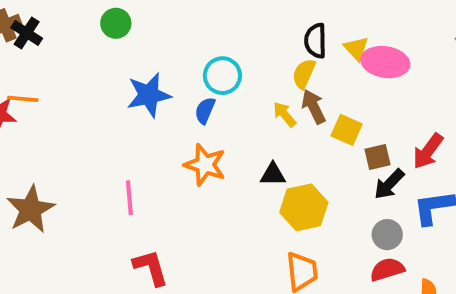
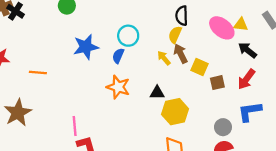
yellow triangle: (356, 48) -> (241, 25), moved, turned -40
pink ellipse: (385, 62) -> (222, 28), turned 30
orange line: (23, 99) -> (38, 73), moved
black arrow: (389, 184) -> (248, 50), moved, turned 84
pink line: (129, 198) -> (75, 126), moved

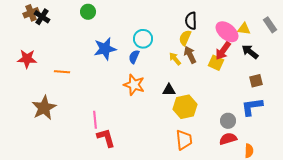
yellow square: (200, 67) -> (216, 63), moved
red arrow: (246, 79) -> (223, 51), moved
brown square: (217, 83) -> (256, 81), moved

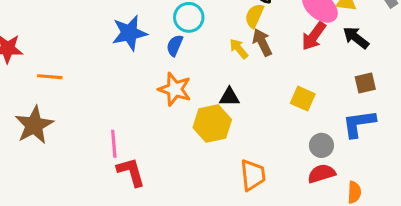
yellow square: (216, 63) -> (303, 99), moved
orange line: (62, 72) -> (50, 77), moved
yellow hexagon: (185, 107) -> (212, 124), moved

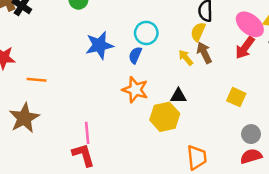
red L-shape: (131, 172) -> (83, 155), moved

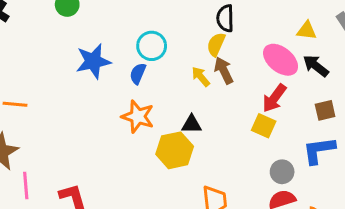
pink ellipse: (250, 24) -> (281, 60), moved
red arrow: (245, 48) -> (274, 98), moved
pink line: (87, 133) -> (26, 186), moved

